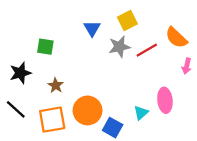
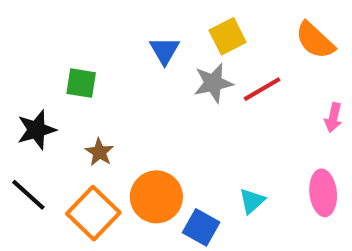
orange semicircle: (176, 38) -> (315, 40), moved
pink ellipse: (165, 100) -> (323, 193), moved
orange square: (52, 120) -> (93, 213), turned -36

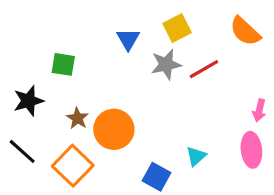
pink arrow: (333, 118) -> (259, 110), moved
orange circle: (156, 197) -> (114, 129), moved

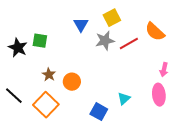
orange semicircle: (245, 31) -> (155, 32), moved
black star: (28, 101) -> (18, 48), moved, turned -30
orange circle: (114, 129) -> (72, 82), size x0.7

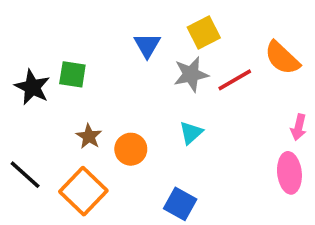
cyan triangle: (124, 99) -> (191, 133), moved

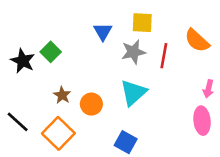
yellow square: (204, 32) -> (142, 23), turned 30
green square: (72, 74) -> (51, 52), turned 36
red line: (235, 80) -> (164, 56), turned -50
cyan triangle: (191, 133) -> (133, 93), size x1.6

